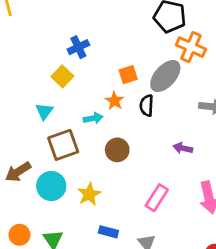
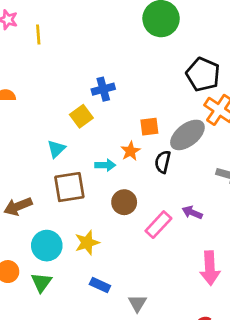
cyan circle: (51, 186) -> (47, 246), moved
pink rectangle: (157, 198) -> (158, 225), moved

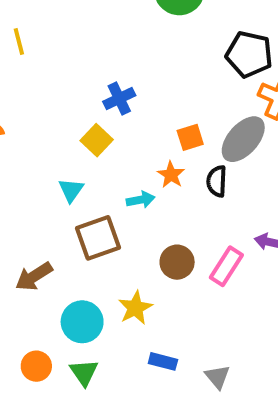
brown circle: (124, 202) -> (177, 262), moved

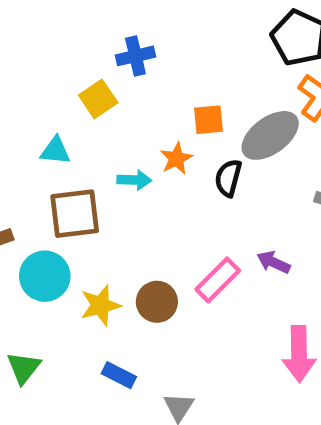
cyan triangle: (71, 190) -> (55, 151), turned 48
brown circle: (177, 262) -> (157, 302), moved
cyan circle: (82, 322) -> (45, 276), moved

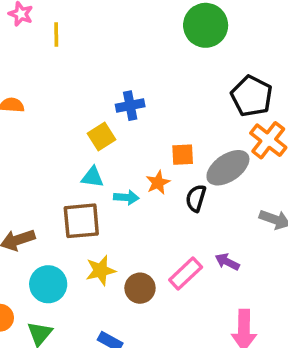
cyan triangle: (55, 151) -> (92, 177), moved
cyan circle: (45, 276) -> (48, 284), moved
yellow star: (100, 305) -> (101, 271), moved

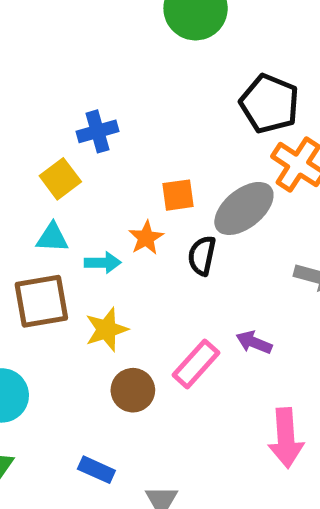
yellow star: (101, 271) -> (107, 329), moved

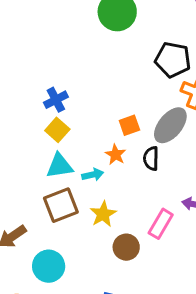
blue cross: (97, 131) -> (56, 100), moved
cyan triangle: (52, 238) -> (60, 166), size x1.4

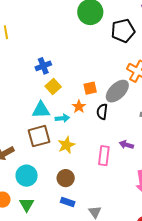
black pentagon: (173, 60) -> (123, 31), moved, turned -30
yellow square: (57, 130) -> (53, 86), moved
pink rectangle: (161, 224) -> (104, 156), turned -30
brown circle: (126, 247) -> (66, 178), moved

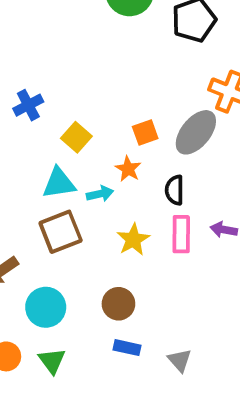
blue cross: (43, 66) -> (28, 105), moved
black semicircle: (102, 112) -> (175, 190), moved
yellow star: (66, 145) -> (133, 240), moved
pink rectangle: (104, 156) -> (181, 234), moved

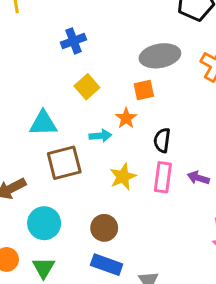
blue cross: (28, 105) -> (73, 41), moved
gray ellipse: (196, 132) -> (160, 56), moved, turned 33
cyan triangle: (59, 183) -> (43, 123), moved
blue rectangle: (127, 348) -> (107, 265), size x1.4

